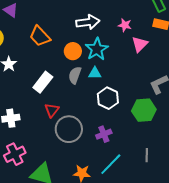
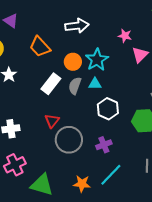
white arrow: (88, 22) -> (77, 26), moved
white rectangle: (43, 82) -> (51, 84), moved

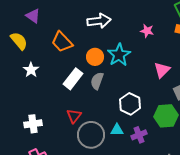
pink triangle: (140, 55) -> (162, 70), moved
cyan triangle: (95, 84) -> (117, 130), moved
purple cross: (104, 145) -> (139, 135), moved

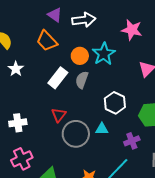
purple triangle: (33, 16) -> (55, 15), moved
pink star: (147, 31) -> (132, 30), size x1.5
purple cross: (139, 135) -> (132, 141), moved

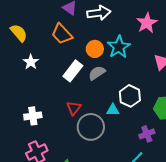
pink star: (132, 30) -> (147, 23), turned 30
gray semicircle: (82, 80) -> (97, 73), turned 36
cyan triangle: (102, 129) -> (113, 110), moved

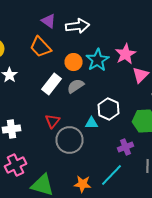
pink star: (147, 23) -> (126, 54), moved

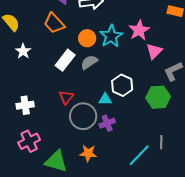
purple cross: (126, 147) -> (107, 123), moved
cyan line: (112, 175) -> (139, 155), moved
orange star: (82, 184) -> (88, 153), moved

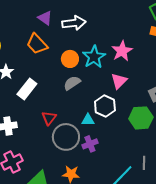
pink triangle: (154, 51) -> (119, 81), moved
white rectangle: (65, 60) -> (27, 89), moved

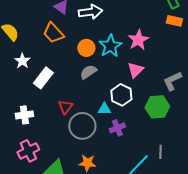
purple cross: (90, 144) -> (117, 128), moved

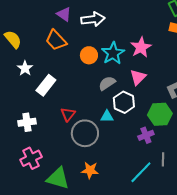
gray semicircle: (88, 72) -> (107, 83), moved
purple cross: (117, 128) -> (146, 135), moved

